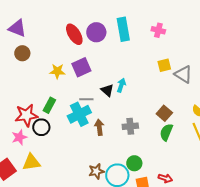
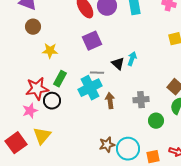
yellow star: (57, 71) -> (50, 51), moved
yellow triangle: (31, 162) -> (42, 136), turned -42
green circle: (134, 163) -> (156, 121), moved

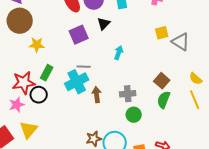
brown circle: (33, 27) -> (20, 21), size x1.6
black triangle: (118, 64) -> (104, 24), moved, turned 32
green circle: (156, 121) -> (134, 115), moved

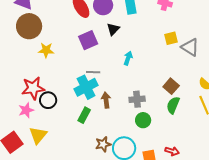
green rectangle: (47, 73) -> (84, 115), moved

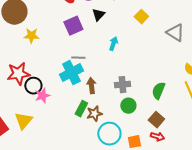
yellow square: (171, 38) -> (141, 17), moved, turned -32
brown square: (171, 86) -> (156, 120), moved
pink star: (26, 110) -> (42, 96), moved
green rectangle: (84, 115) -> (81, 109), moved
brown star: (103, 144) -> (94, 114), moved

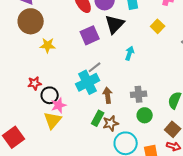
black triangle: (98, 15) -> (115, 24), size x1.5
gray line: (78, 58) -> (95, 67), turned -40
red star: (18, 74) -> (35, 83), size x0.6
yellow triangle: (23, 121) -> (53, 120), moved

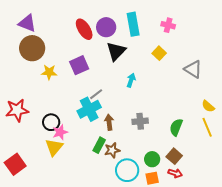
purple square: (90, 35) -> (79, 65), moved
red star: (35, 83) -> (17, 110), moved, size x1.6
green circle: (145, 115) -> (152, 159), moved

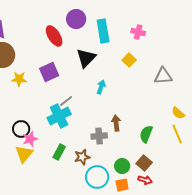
purple circle: (106, 27) -> (76, 19), moved
gray triangle: (193, 69) -> (163, 76), turned -36
gray cross: (140, 121) -> (99, 136), moved
brown arrow: (109, 122) -> (116, 123), moved
green rectangle: (99, 145) -> (59, 152), moved

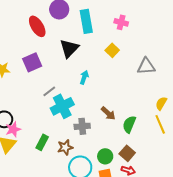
yellow semicircle: (178, 113) -> (161, 103), turned 80
cyan cross: (59, 116) -> (62, 106), moved
brown arrow: (116, 123) -> (108, 113), moved, turned 140

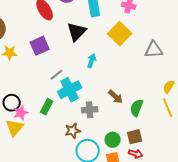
yellow square: (112, 50) -> (120, 34), size x1.6
green rectangle: (42, 142) -> (47, 107), moved
brown square: (127, 153) -> (135, 137), turned 35

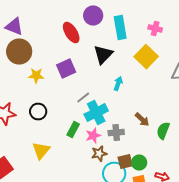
black circle: (12, 103) -> (38, 112), moved
pink star: (21, 113) -> (93, 136), moved
brown square: (135, 137) -> (125, 162), moved

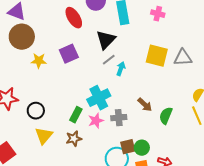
yellow square: (146, 57) -> (157, 56), moved, turned -30
gray line: (83, 98) -> (109, 60), moved
black circle: (38, 112) -> (36, 111), moved
brown star: (99, 154) -> (74, 139), moved

